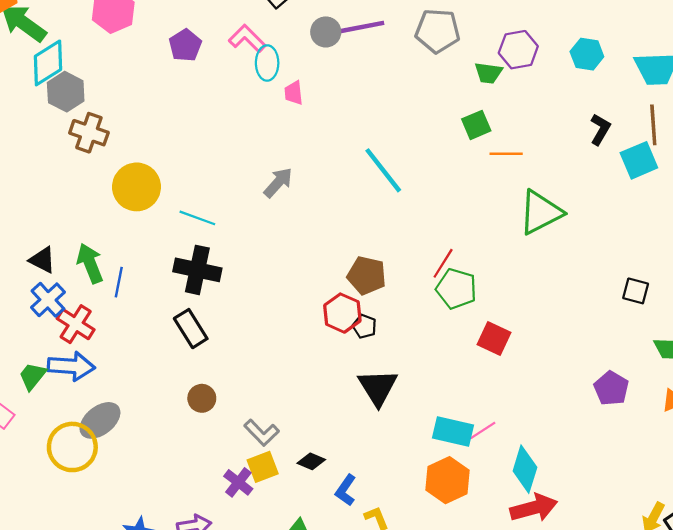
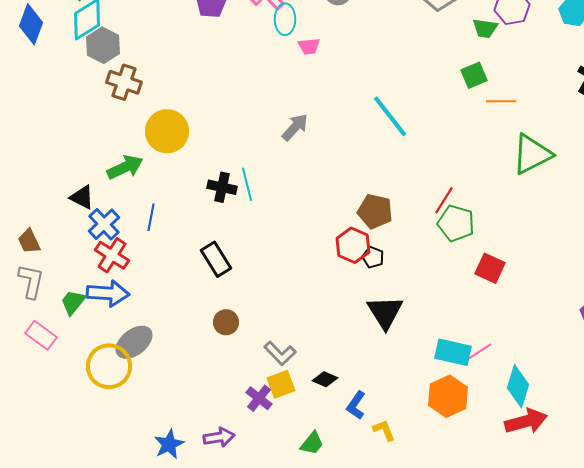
pink trapezoid: (294, 93) -> (309, 46), turned -90
cyan line: (197, 218) -> (247, 184), moved, turned 56
green arrow: (90, 263) -> (125, 167), moved, turned 87
black cross: (197, 270) -> (222, 187), moved, size x0.7
blue cross: (48, 300) -> (104, 224), moved

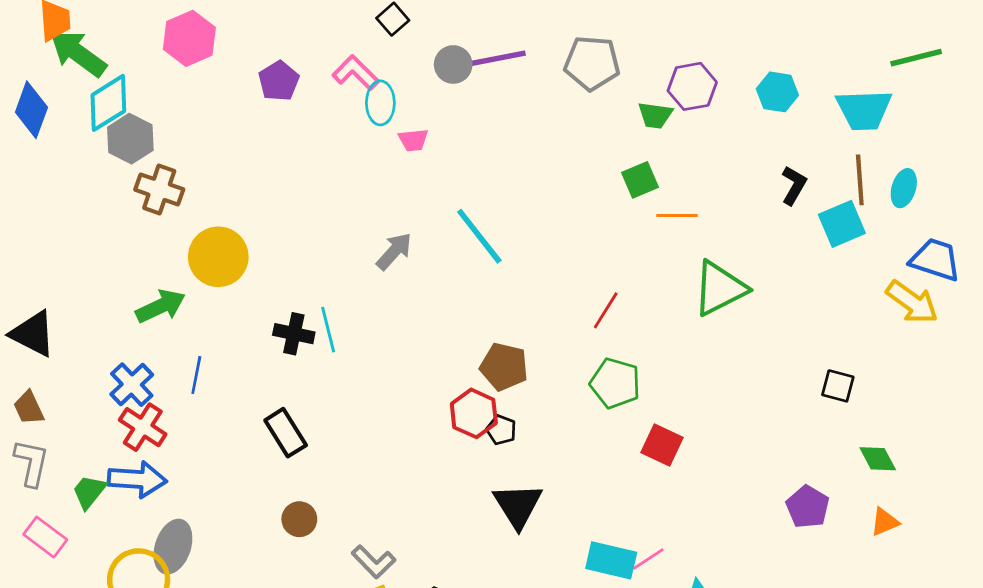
cyan line: (390, 116) -> (479, 236), moved
black triangle: (82, 197) -> (33, 334), moved, size x1.4
red line: (444, 200) -> (606, 310), moved
gray ellipse: (134, 342) -> (173, 547), turned -33

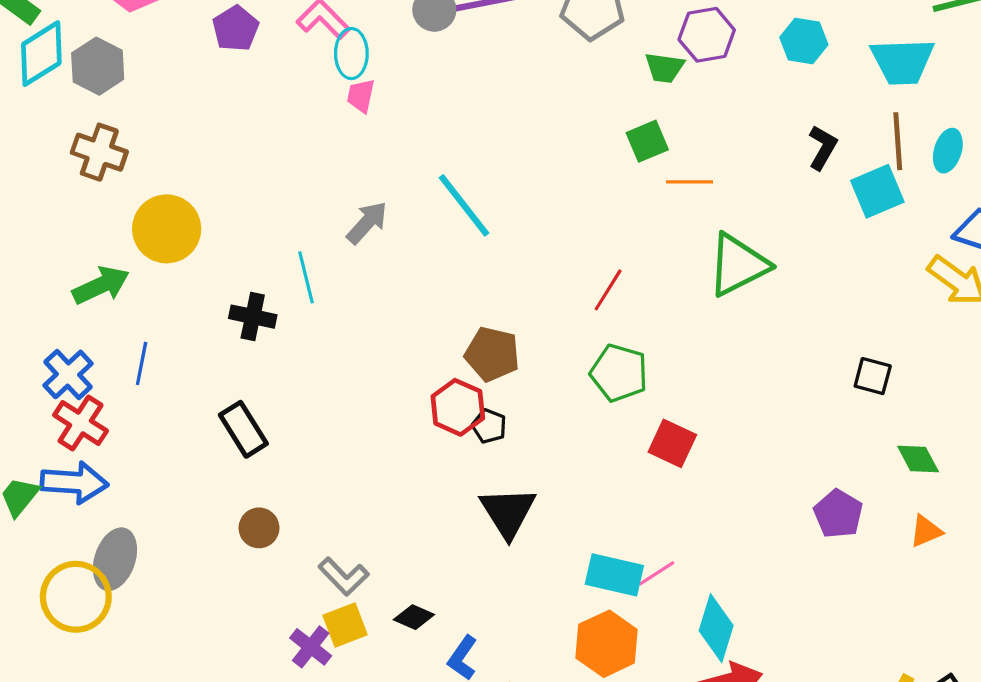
gray hexagon: (130, 139) -> (98, 66), moved
pink trapezoid: (413, 140) -> (361, 96), moved, turned 108
cyan line: (328, 330) -> (306, 277), moved

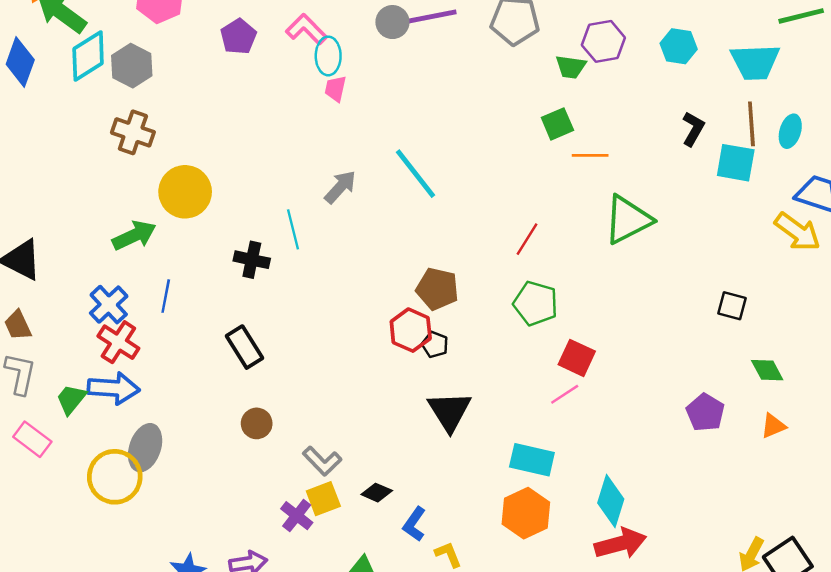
cyan square: (877, 191) -> (736, 163), turned 33
pink line: (657, 573) -> (565, 394), moved

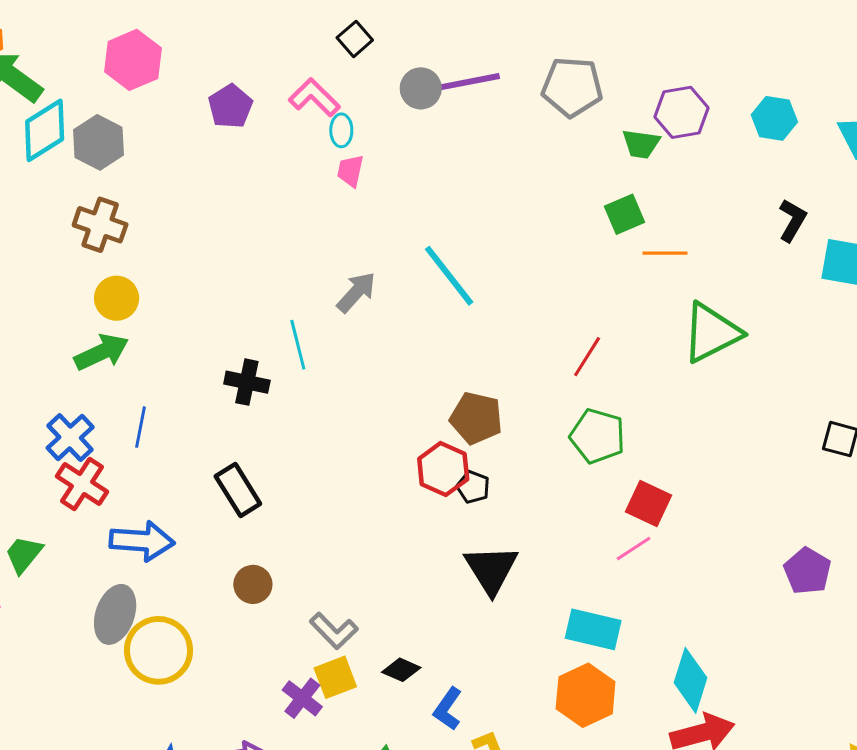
cyan ellipse: (328, 56) -> (341, 130), size x0.7
yellow circle: (185, 192) -> (117, 298), moved, size x0.7
blue arrow: (114, 388) -> (142, 541), moved
yellow circle: (115, 477) -> (159, 650), moved

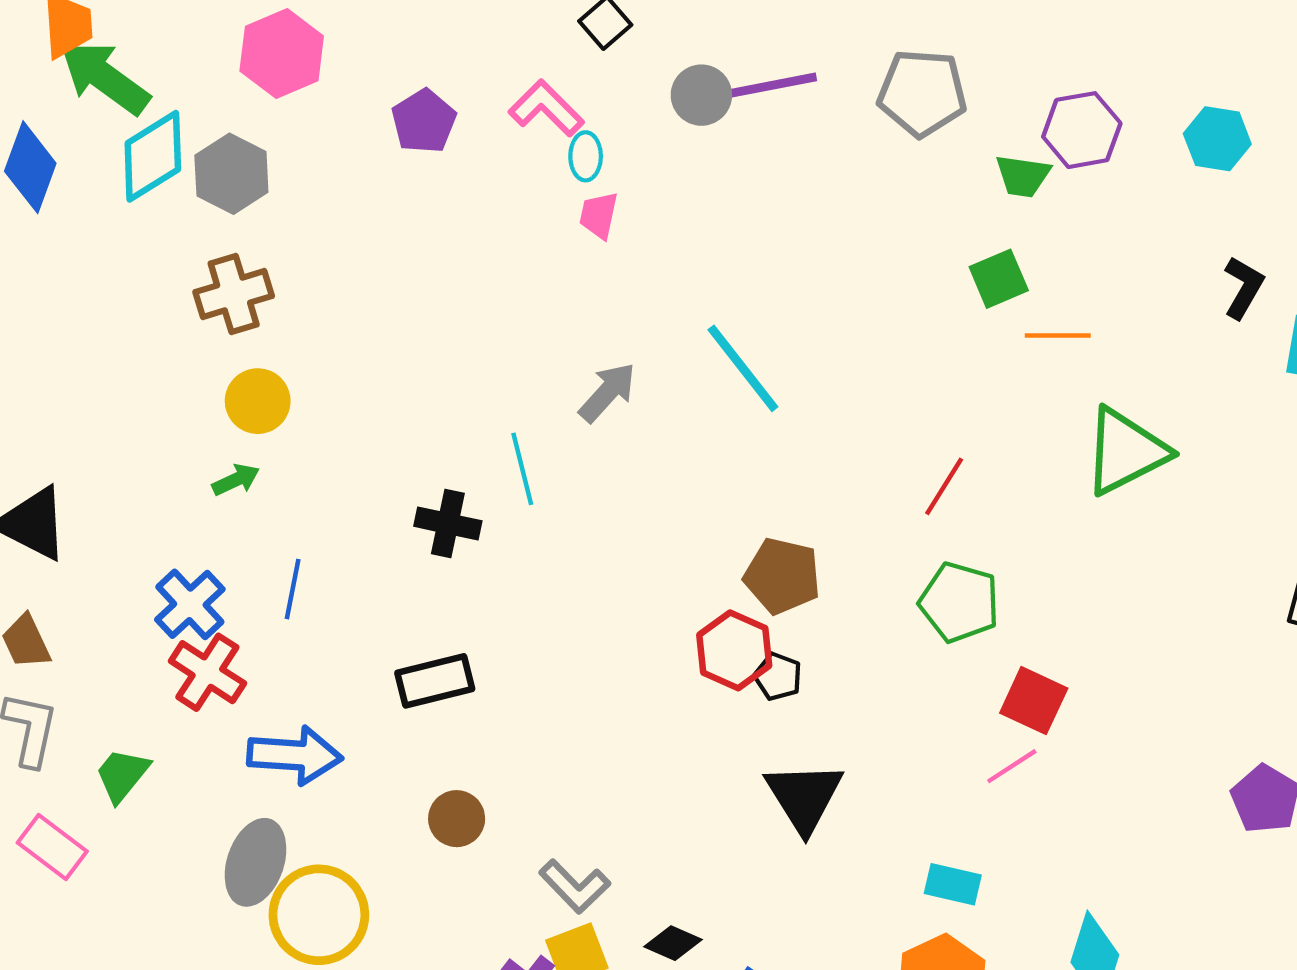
brown cross: (100, 225) -> (234, 294), turned -36
green arrow: (102, 352) -> (236, 480), size x0.6
black rectangle: (238, 490) -> (435, 681), turned -72
cyan rectangle: (593, 629) -> (953, 884), size x0.7

